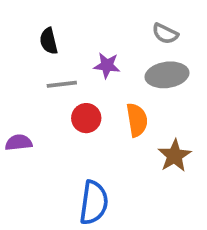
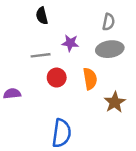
gray semicircle: (165, 34) -> (109, 22), turned -105
black semicircle: (49, 41) -> (42, 16), moved

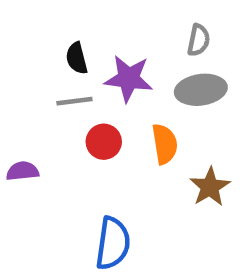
black semicircle: (42, 16) -> (77, 58), moved
purple star: (70, 43) -> (129, 78), size x1.5

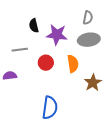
gray line: (74, 101) -> (20, 50), moved

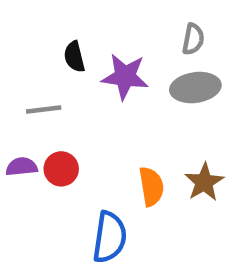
red circle: (46, 63) -> (61, 169), moved
orange semicircle: (73, 64) -> (151, 187), moved

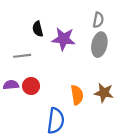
gray ellipse: (195, 88) -> (99, 45), turned -70
brown star: (204, 182) -> (104, 93), turned -30

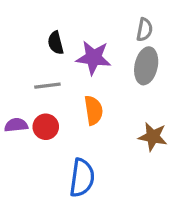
gray line: (22, 56) -> (47, 86), moved
orange semicircle: (77, 95) -> (93, 110), moved

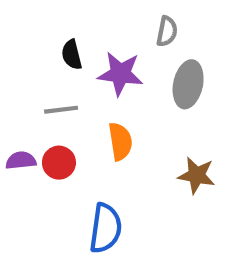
gray semicircle: (145, 30) -> (167, 31), moved

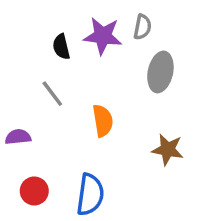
purple star: (120, 74) -> (103, 36), moved
gray line: (61, 110) -> (52, 94), turned 60
red circle: (59, 163) -> (34, 191), moved

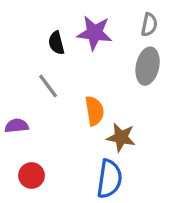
gray semicircle: (142, 27) -> (149, 25), moved
brown star: (168, 150) -> (121, 137), moved
blue semicircle: (90, 195) -> (109, 179), moved

